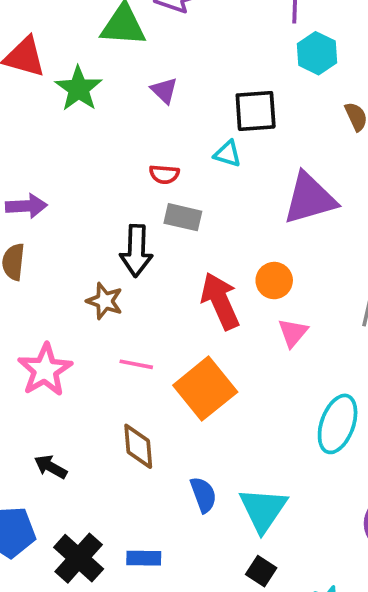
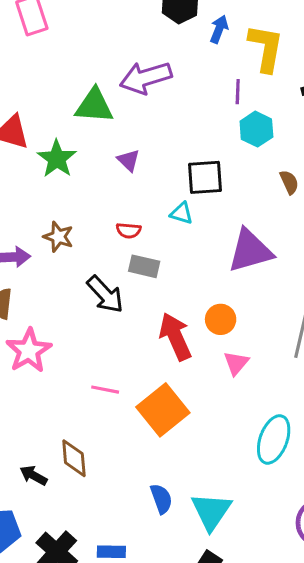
black arrow: (136, 251) -> (105, 294), turned -45
brown star: (105, 301) -> (58, 237), moved
pink star: (45, 370) -> (29, 351), moved
brown diamond: (138, 446) -> (74, 458), moved

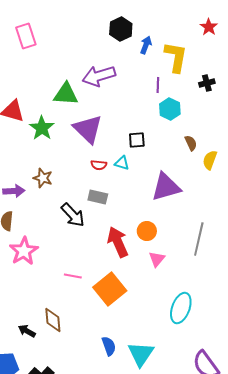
purple triangle: (129, 160) -> (88, 129), size x2.0
black square: (205, 177) -> (137, 140), size x0.7
red semicircle: (129, 230) -> (99, 165), moved

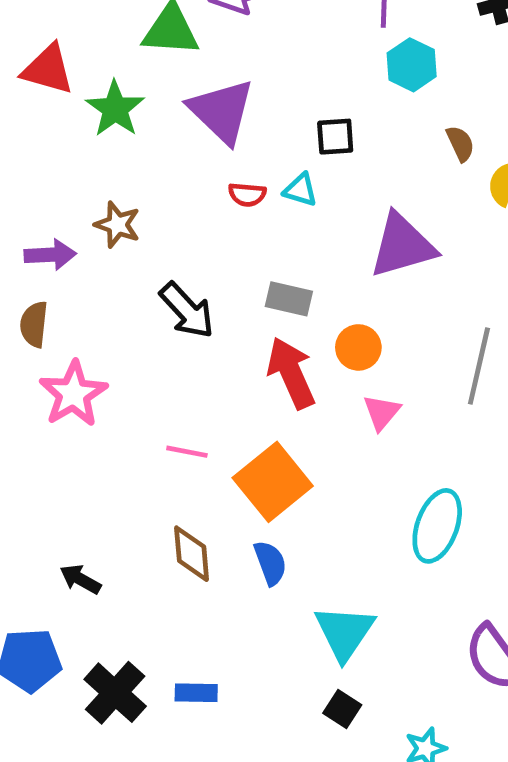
gray rectangle: (98, 197) -> (289, 299), moved
brown diamond: (53, 320) -> (192, 554), moved
blue semicircle: (109, 346) -> (270, 563), moved

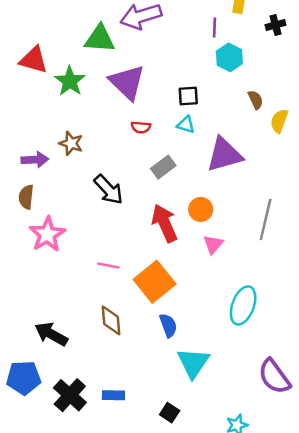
cyan triangle: (300, 190) -> (186, 125), moved
gray rectangle: (289, 299) -> (163, 167), moved, turned -50
blue semicircle: (270, 563) -> (168, 325), moved
black arrow: (80, 579) -> (51, 334), size x1.5
black square: (342, 709) -> (170, 413), moved

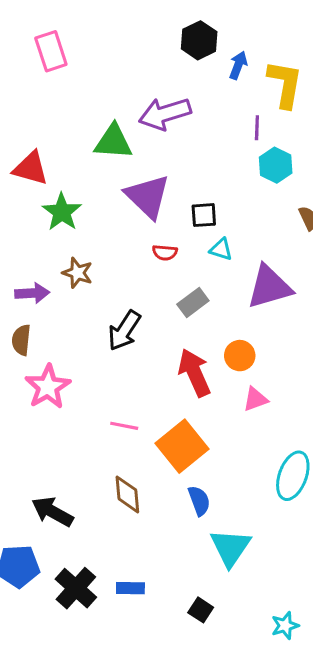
green star: (70, 81) -> (62, 212), moved
black square: (188, 96) -> (204, 215), moved
black arrow: (108, 190) -> (124, 331), turned 76
pink triangle: (213, 244) -> (255, 399), turned 30

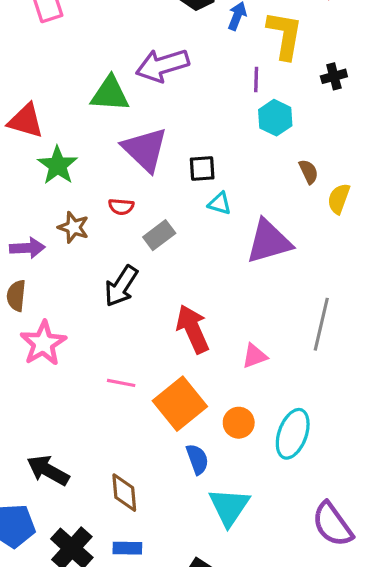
red semicircle: (165, 253) -> (121, 207), moved
gray rectangle: (193, 302) -> (159, 235), moved
orange circle: (240, 356) -> (239, 423), moved
brown diamond: (127, 494) -> (124, 493), moved

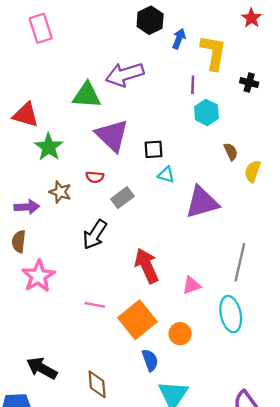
black cross: (334, 76) -> (249, 83), turned 30
cyan ellipse: (293, 434) -> (231, 314), moved, turned -32

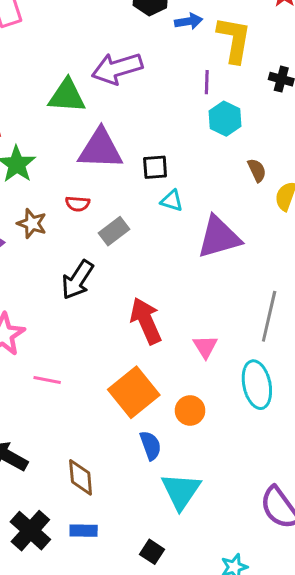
blue arrow: (179, 39) -> (188, 21), turned 60
purple triangle: (112, 136) -> (100, 149), turned -42
pink triangle: (192, 285) -> (205, 347), turned -42
pink line: (95, 305) -> (47, 380), moved

